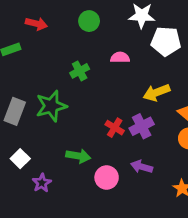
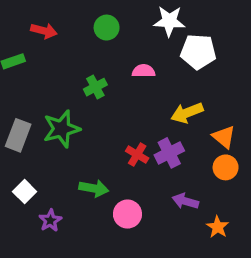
purple arrow: (142, 167) -> (185, 201), moved

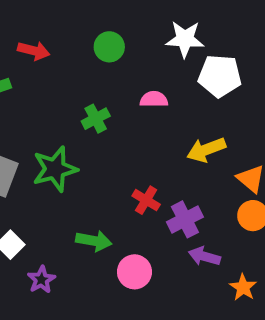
purple cross: (169, 153) -> (185, 219), moved

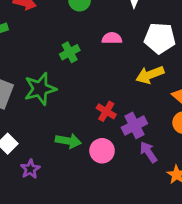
white pentagon: (220, 76) -> (160, 38), moved
purple arrow: (204, 256) -> (148, 152), turned 40
pink circle: (134, 272) -> (102, 151), moved

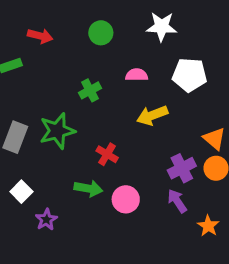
yellow arrow: (150, 75) -> (152, 115), moved
red cross: (106, 111) -> (107, 154), moved
purple cross: (134, 125) -> (182, 168), moved

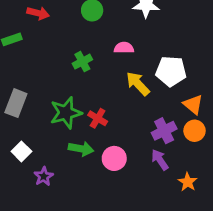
white pentagon: (190, 75) -> (171, 71), moved
yellow arrow: (152, 115) -> (138, 84), turned 68
green star: (57, 131) -> (66, 113), moved

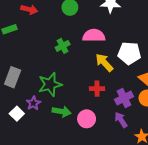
pink semicircle: (124, 48) -> (94, 35), size x1.5
red cross: (98, 118) -> (97, 89), moved, turned -32
purple star: (44, 176) -> (33, 103), moved

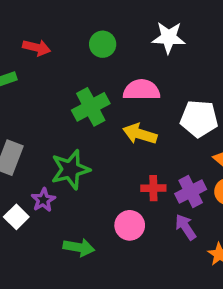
green cross: (63, 46) -> (91, 107), size x1.5
yellow arrow: (104, 63) -> (140, 134), moved, turned -30
red cross: (97, 89) -> (153, 188), moved
green arrow: (62, 112) -> (79, 247), moved

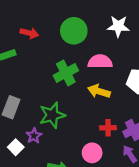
green circle: (103, 44) -> (74, 31), size x1.5

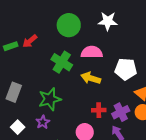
red arrow: (29, 33) -> (30, 41), moved, turned 126
green cross: (66, 73) -> (62, 62), turned -30
purple star: (34, 136) -> (43, 122), moved

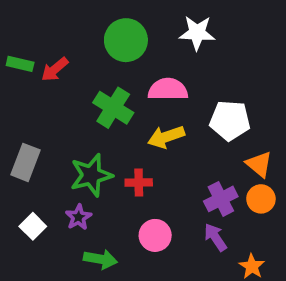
green rectangle: (11, 46) -> (20, 64), moved, turned 32
yellow arrow: (91, 78) -> (166, 137), turned -36
red cross: (99, 110) -> (139, 182), moved

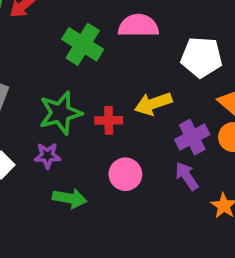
yellow arrow: (166, 137) -> (153, 104), moved
purple star: (78, 217) -> (47, 156), turned 30

